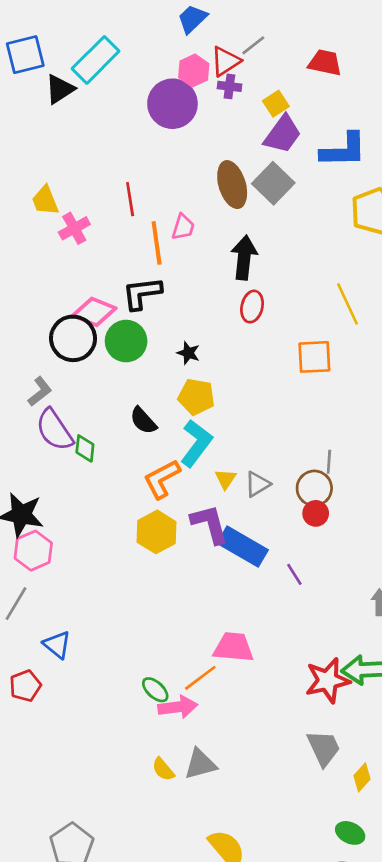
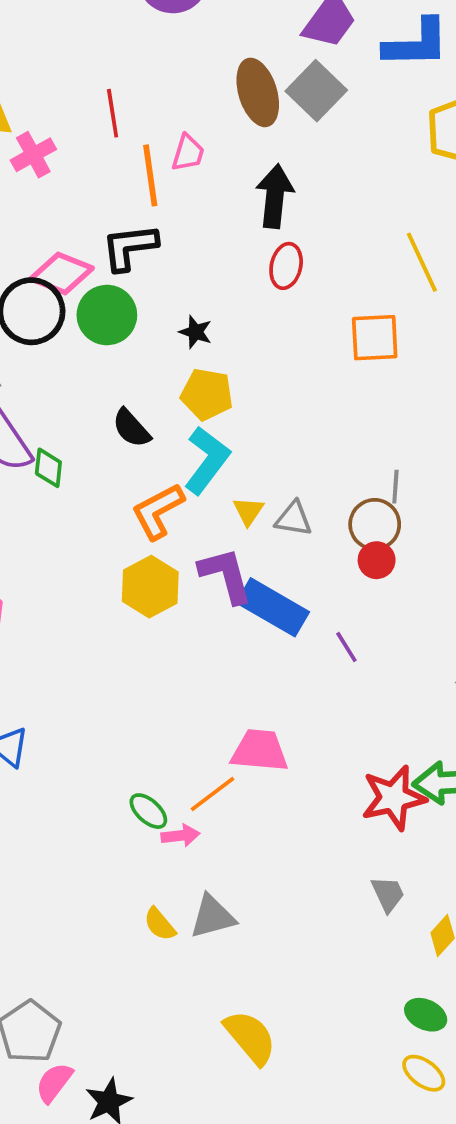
gray triangle: (257, 484) -> (294, 519), turned 40
pink arrow: (178, 707) -> (180, 836), size x0.7
gray trapezoid: (324, 748) -> (388, 894), size x0.7

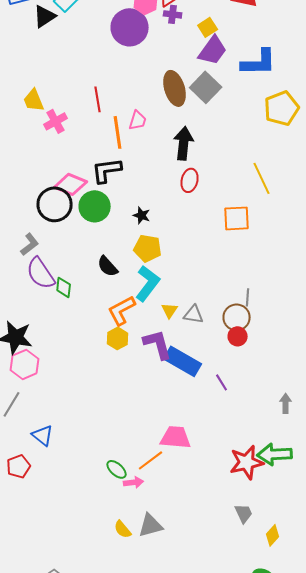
yellow hexagon: (150, 587) -> (118, 338), moved, size x0.7

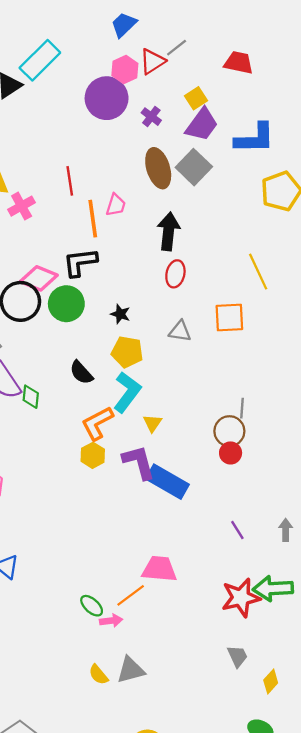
purple cross: (173, 14) -> (151, 117), moved, turned 30
gray triangle: (194, 314) -> (180, 331), moved
purple line: (222, 382) -> (237, 530), moved

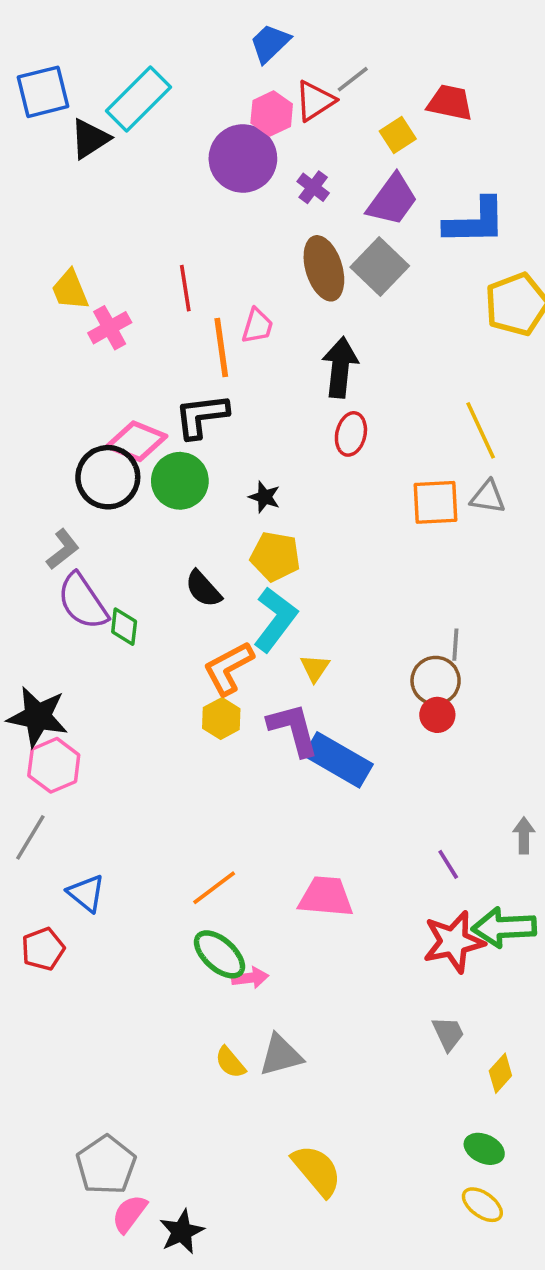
yellow square: (196, 98) -> (398, 135), moved
gray triangle: (180, 331) -> (488, 497), moved
purple line: (237, 530) -> (448, 864), moved
orange line: (131, 595) -> (214, 888), moved
green ellipse: (92, 606) -> (219, 954), size x1.4

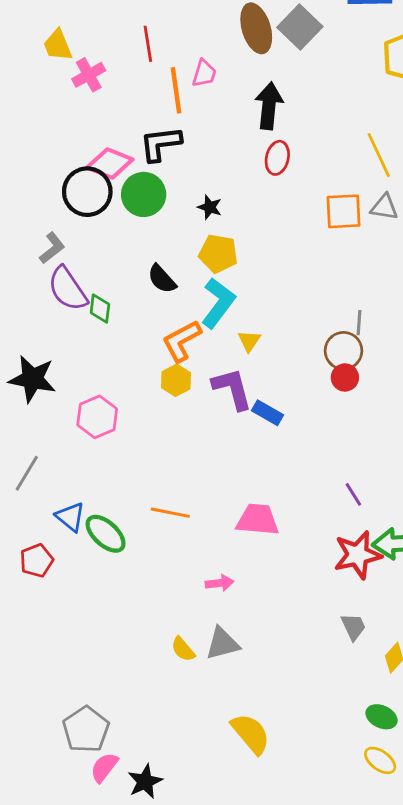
blue rectangle: (338, 760) -> (267, 413), size x0.6
pink hexagon: (54, 765) -> (97, 417), moved
orange line: (214, 888) -> (170, 513), turned 48
green ellipse: (219, 954) -> (106, 534), moved
pink arrow: (250, 978) -> (220, 583), moved

